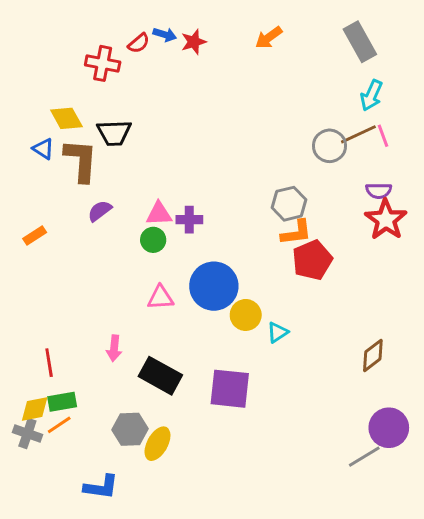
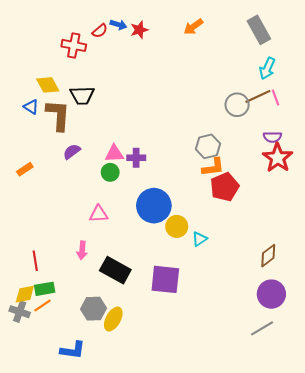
pink triangle: (160, 298) -> (99, 214), moved
purple circle: (389, 428) -> (271, 294), moved

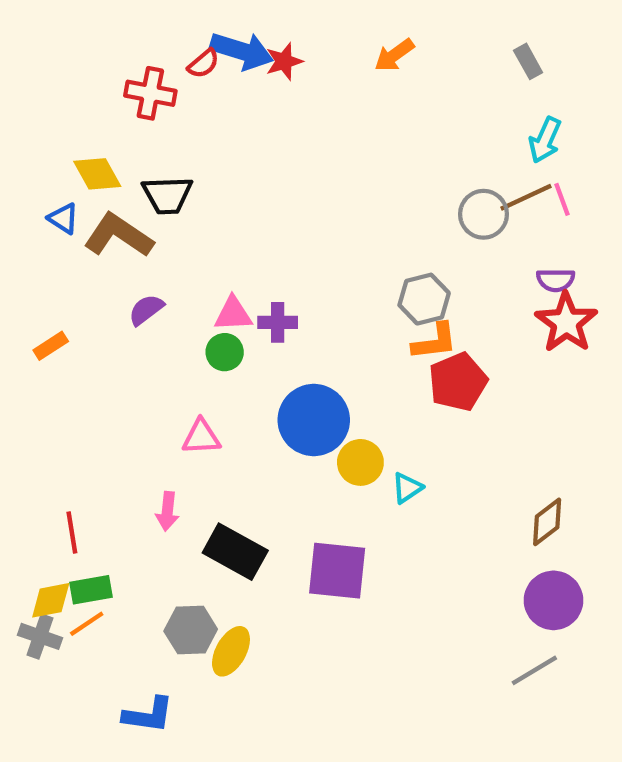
blue arrow: (118, 25) -> (242, 51), size x1.8
gray rectangle: (259, 30) -> (528, 61), size x0.6
brown L-shape: (58, 115) -> (119, 235), turned -60

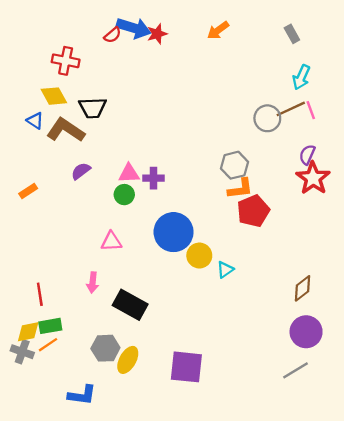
red cross: (150, 93) -> (66, 61), moved
purple semicircle: (556, 280) -> (307, 155), turned 114
purple square: (337, 571) -> (186, 367), moved

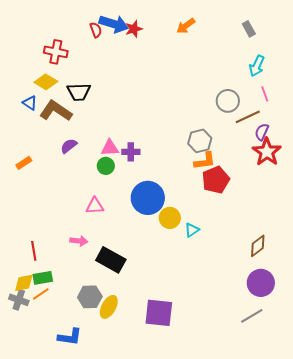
red semicircle: (113, 35) -> (96, 30), turned -70
yellow diamond: (54, 96) -> (46, 82), turned -30
brown line: (291, 109) -> (248, 117), moved
pink arrow: (93, 283) -> (79, 241), turned -90

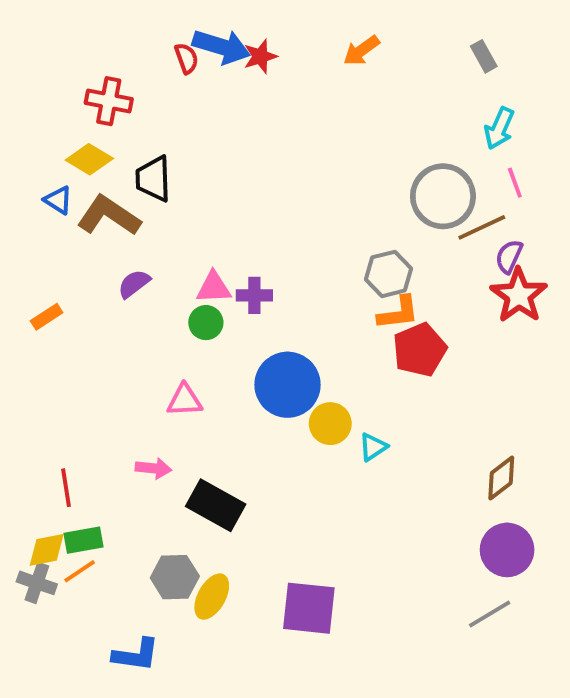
black trapezoid: (79, 92) -> (153, 179), turned 90
gray circle: (228, 101) -> (443, 196), size x1.4

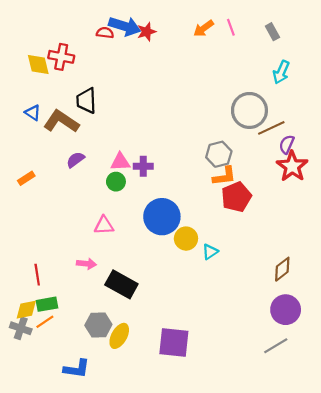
red semicircle: (186, 58) -> (105, 33), turned -63
yellow diamond: (89, 159) -> (38, 65), moved, turned 45
pink line: (515, 183) -> (231, 27), moved

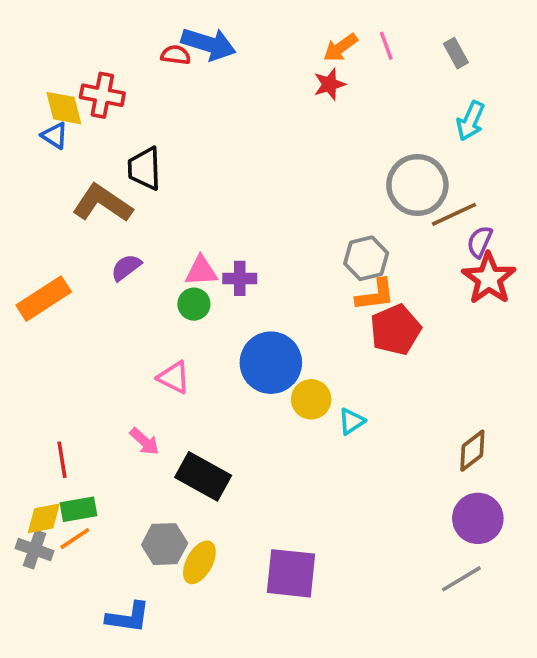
red star: (147, 32) -> (329, 84), moved
blue triangle: (33, 113) -> (55, 136), moved
orange rectangle: (26, 178) -> (44, 299), size x1.8
pink triangle: (104, 225) -> (174, 377), turned 30
pink arrow: (86, 264) -> (144, 441), turned 36

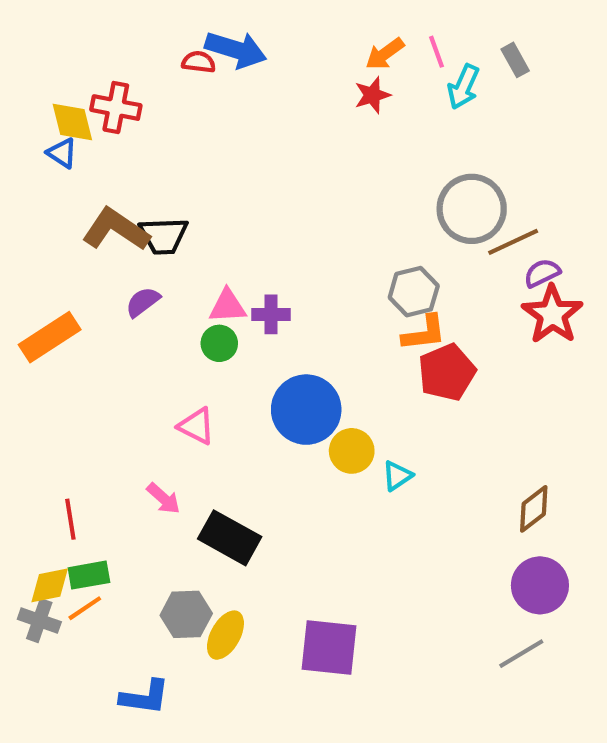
cyan arrow: (471, 121) -> (463, 87), moved
black trapezoid: (144, 169) -> (163, 236), moved, turned -90
purple semicircle: (480, 242) -> (542, 273), turned 40

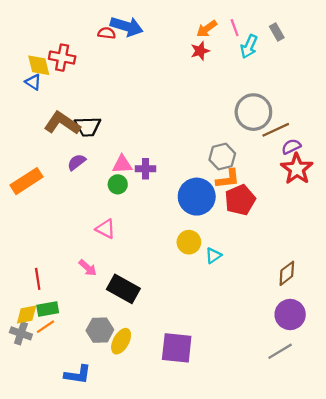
blue circle: (306, 410) -> (197, 197), moved

